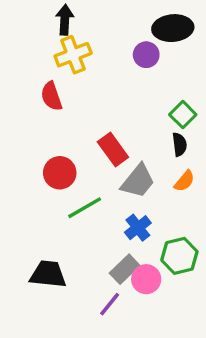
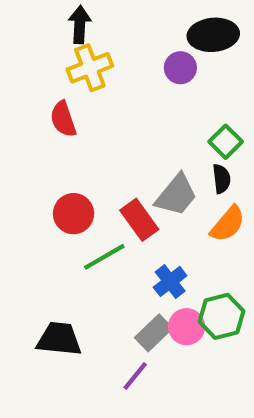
red rectangle: (113, 149) -> (139, 220), moved
gray trapezoid: (138, 181) -> (176, 195), moved
orange semicircle: (184, 181) -> (228, 224), size x1.4
pink circle: (146, 279) -> (187, 327), moved

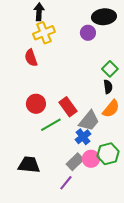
gray trapezoid: (176, 195) -> (89, 121), moved

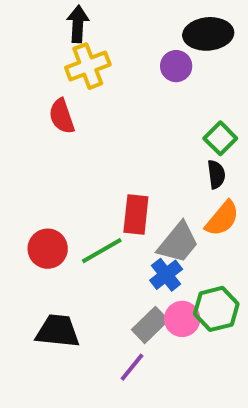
red circle: (36, 104) -> (48, 249), moved
red rectangle: (68, 107) -> (136, 215), turned 42

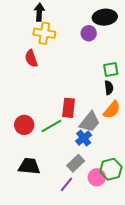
yellow cross: (88, 66) -> (44, 33), turned 30
green square: (220, 138) -> (111, 70), turned 35
green hexagon: (216, 309) -> (111, 169), moved
pink circle: (182, 319) -> (97, 177), moved

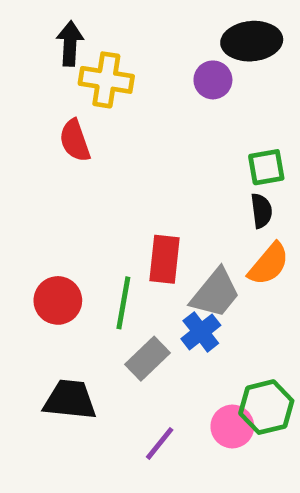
black arrow: (39, 12) -> (70, 44), moved
green line: (51, 126) -> (123, 303), turned -50
gray rectangle: (76, 163) -> (148, 359), moved

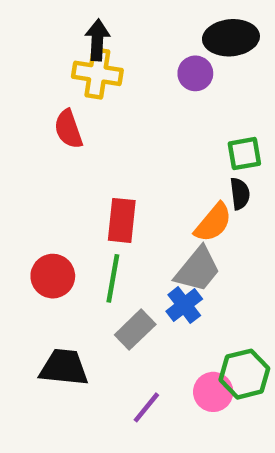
black arrow: (70, 44) -> (97, 40), moved
red rectangle: (164, 259) -> (122, 220), moved
orange semicircle: (269, 264) -> (213, 223), moved

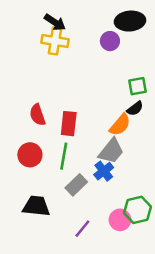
black arrow: (97, 40) -> (55, 22), turned 120
red semicircle: (68, 129) -> (37, 115), moved
black semicircle: (240, 194) -> (135, 109), turned 60

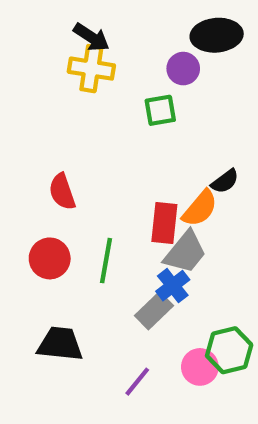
green square: (137, 86) -> (160, 110), moved
red rectangle: (69, 124) -> (164, 223), moved
gray rectangle: (76, 185) -> (154, 311), moved

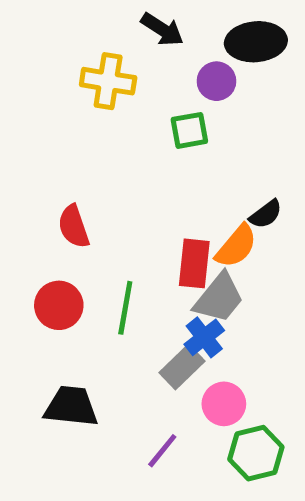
black arrow: (91, 37) -> (162, 29), moved
green hexagon: (229, 350) -> (256, 453), moved
pink circle: (200, 367) -> (224, 404), moved

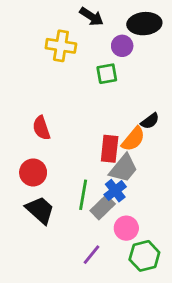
green line: (125, 308) -> (83, 195), moved
black trapezoid: (71, 406) -> (40, 210), moved, turned 36

